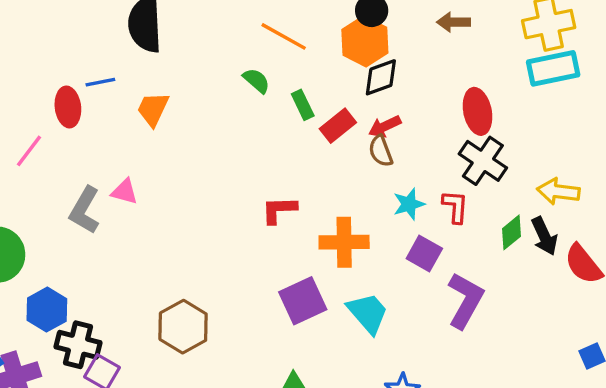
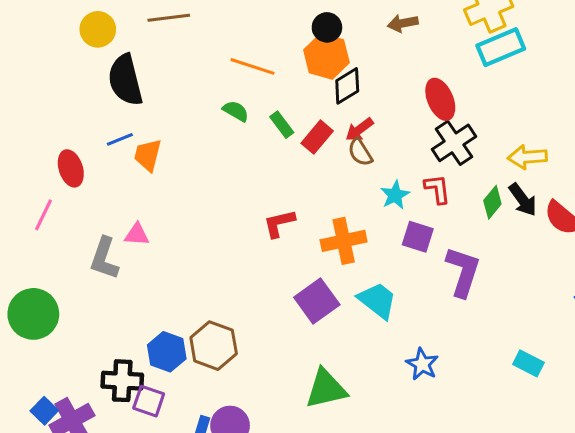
blue line: (100, 82) -> (120, 139), moved
black cross: (483, 161) -> (454, 143), turned 33
blue hexagon: (47, 310) -> (167, 352), moved

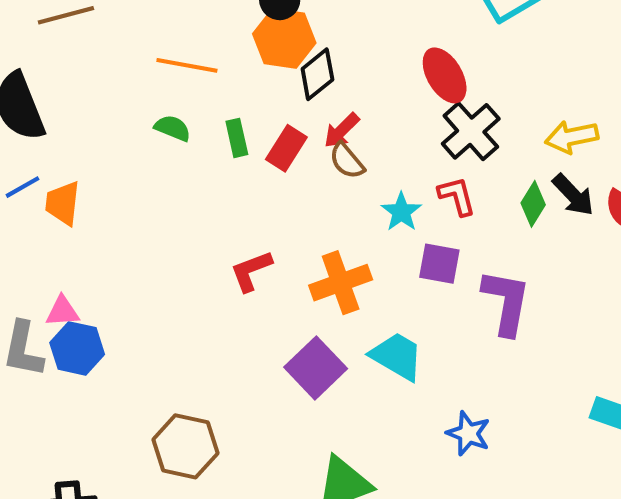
green rectangle: (282, 125) -> (237, 138), turned 32
blue hexagon: (167, 352) -> (77, 348), moved

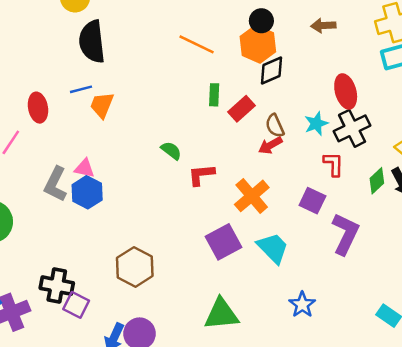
green semicircle: (173, 128) -> (171, 151), moved
red arrow: (342, 130) -> (270, 145), moved
cyan star: (401, 212) -> (316, 124), moved
orange cross: (341, 283) -> (252, 196), turned -36

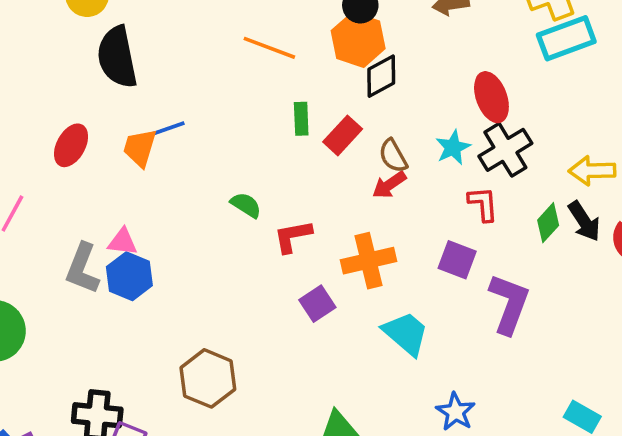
blue line: (81, 89) -> (169, 128), moved
red ellipse: (38, 108) -> (71, 145), moved, turned 44
orange cross: (252, 196) -> (368, 261), turned 32
purple square: (223, 242) -> (317, 304), moved, size x0.7

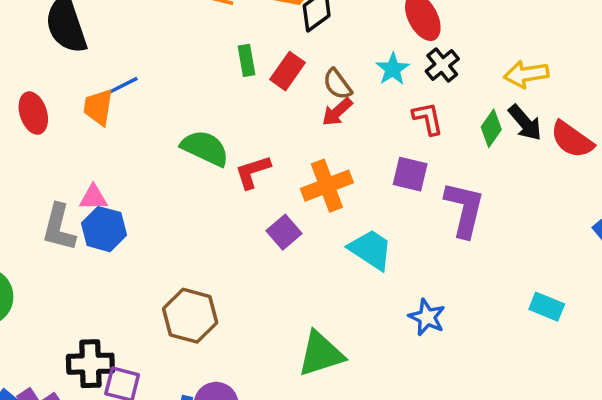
red ellipse: (71, 145) -> (33, 113), turned -39
black cross: (505, 150) -> (442, 65), size x0.7
green semicircle: (246, 205) -> (205, 148), size x1.6

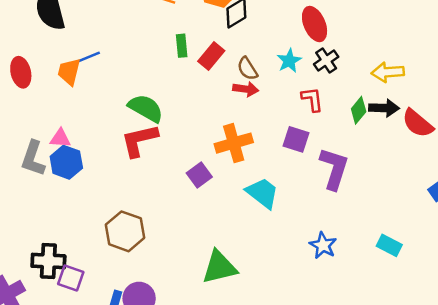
red arrow: (337, 112) -> (246, 89), turned -135
black arrow: (525, 123) -> (384, 108), turned -52
red L-shape: (253, 172) -> (139, 140), moved, size x1.4
blue star: (427, 317) -> (323, 245), moved

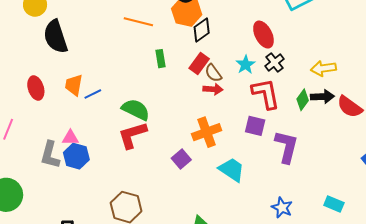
red rectangle: (211, 56) -> (199, 64), moved
blue line: (89, 57) -> (93, 94), moved
red L-shape: (312, 99) -> (266, 94), size x1.6

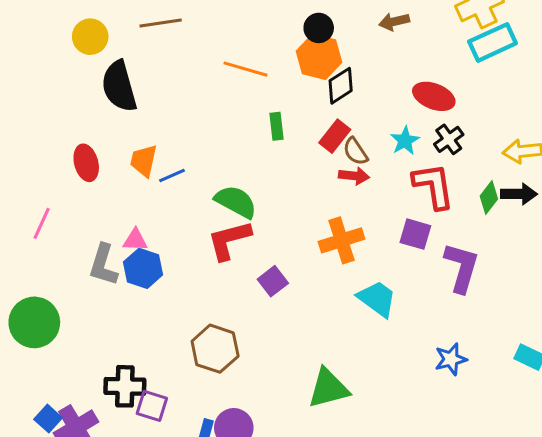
red ellipse: (263, 35) -> (434, 96), turned -44
purple square: (181, 159) -> (273, 281), moved
blue star: (282, 208) -> (451, 359), turned 30

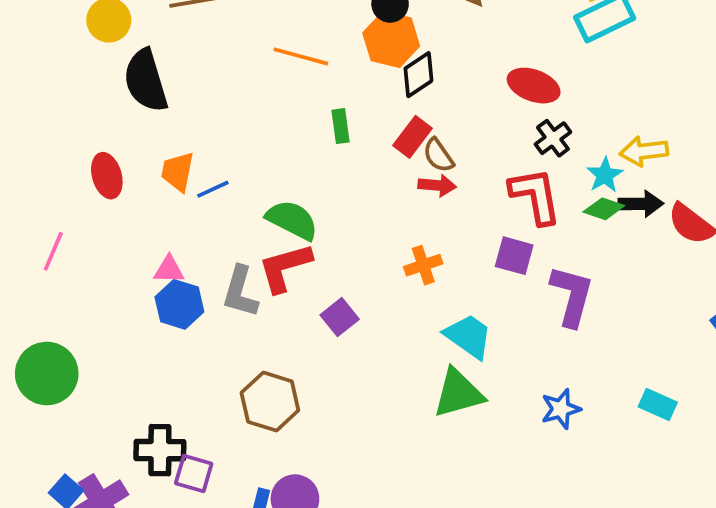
cyan star: (405, 141) -> (605, 175), moved
green diamond: (489, 197) -> (604, 209), turned 72
orange cross: (341, 240) -> (423, 265), size x0.7
gray L-shape: (103, 265) -> (240, 292), moved
green triangle: (328, 388) -> (458, 393), moved

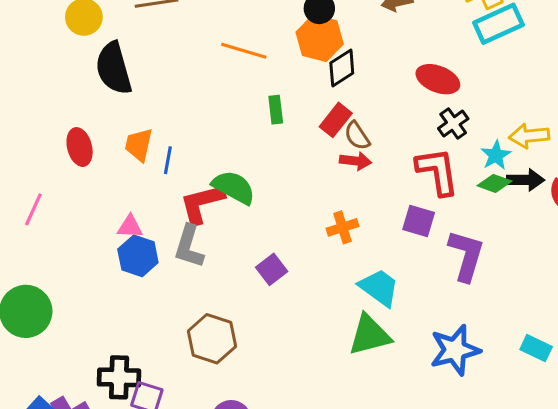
blue line: (213, 189) -> (168, 160), turned -56
red L-shape: (285, 267) -> (202, 203), moved
blue star: (561, 409) -> (455, 350), size x1.5

